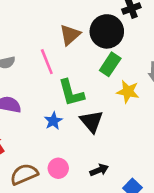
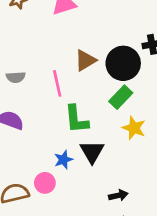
blue star: (53, 121) -> (63, 160), moved
pink circle: (58, 168) -> (45, 183), moved
black arrow: (99, 170) -> (118, 195), moved

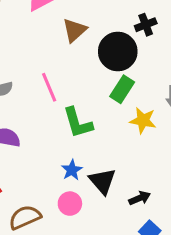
brown triangle: (85, 60) -> (74, 30), moved
black triangle: (92, 152) -> (103, 181), moved
pink circle: (45, 183) -> (70, 204), moved

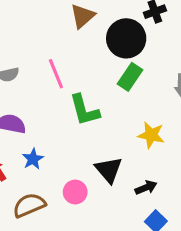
yellow star: (143, 120) -> (151, 135), moved
blue star: (72, 170) -> (33, 159), moved

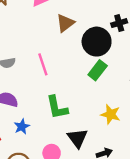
green L-shape: (84, 110) -> (57, 107), moved

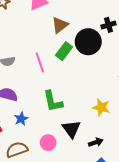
green rectangle: (98, 70) -> (64, 51), moved

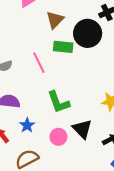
green rectangle: (64, 51) -> (63, 47), turned 66
pink circle: (48, 143) -> (58, 137), moved

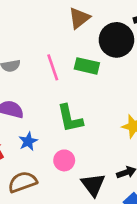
green rectangle: (63, 47) -> (87, 66), moved
black triangle: (82, 129) -> (93, 185), moved

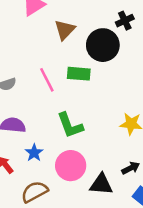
pink circle: (64, 160) -> (71, 166), size x1.5
black triangle: (93, 185) -> (101, 184), turned -40

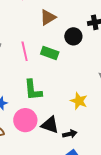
black circle: (103, 45) -> (73, 36), size x0.7
black triangle: (101, 184) -> (50, 125), moved

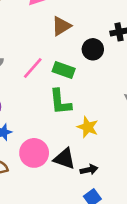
pink line: (25, 51) -> (33, 68), turned 54
green L-shape: (33, 90) -> (60, 102), moved
yellow star: (79, 101) -> (88, 127), moved

